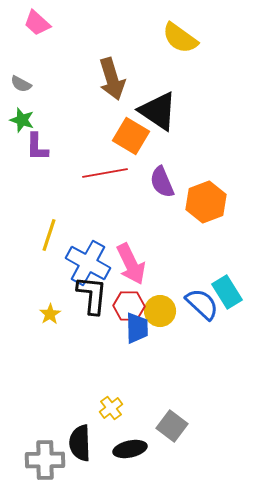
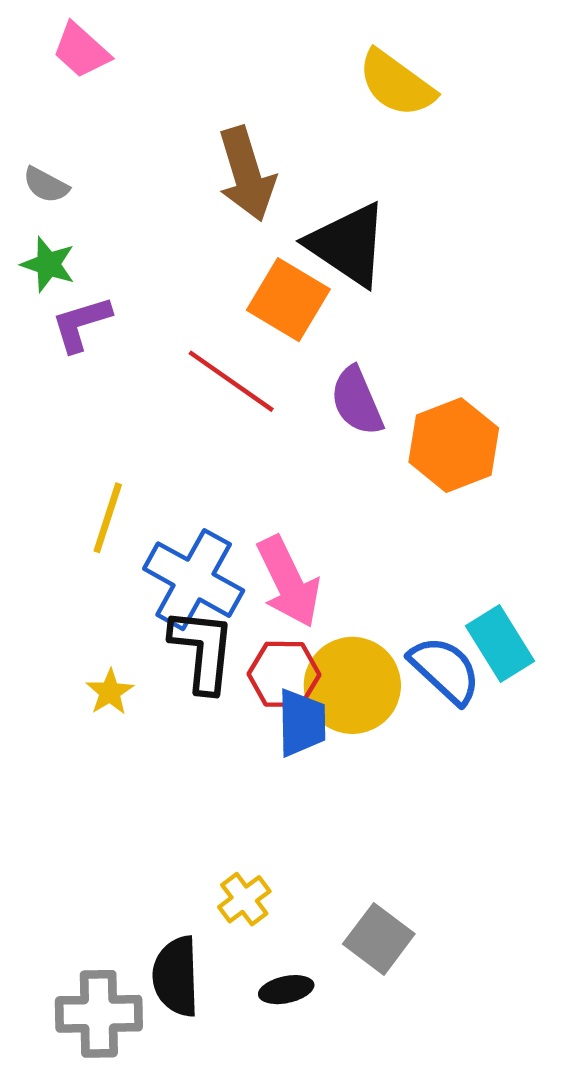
purple L-shape: (37, 147) -> (81, 324), turned 72
red line: (105, 173) -> (231, 381), turned 45
yellow circle: (160, 311) -> (352, 685), size x1.4
black ellipse: (130, 449) -> (286, 990), size x0.7

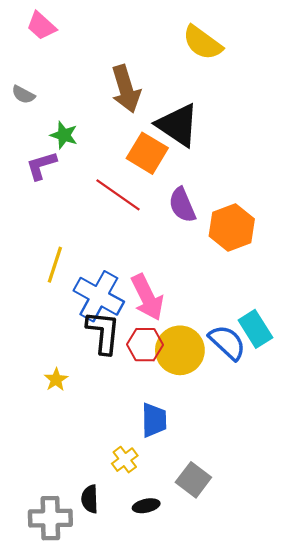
green star: (48, 264) -> (64, 135), moved
yellow star: (110, 692) -> (56, 380), moved
blue trapezoid: (302, 723) -> (154, 420), moved
black semicircle: (176, 976) -> (90, 499), size x0.7

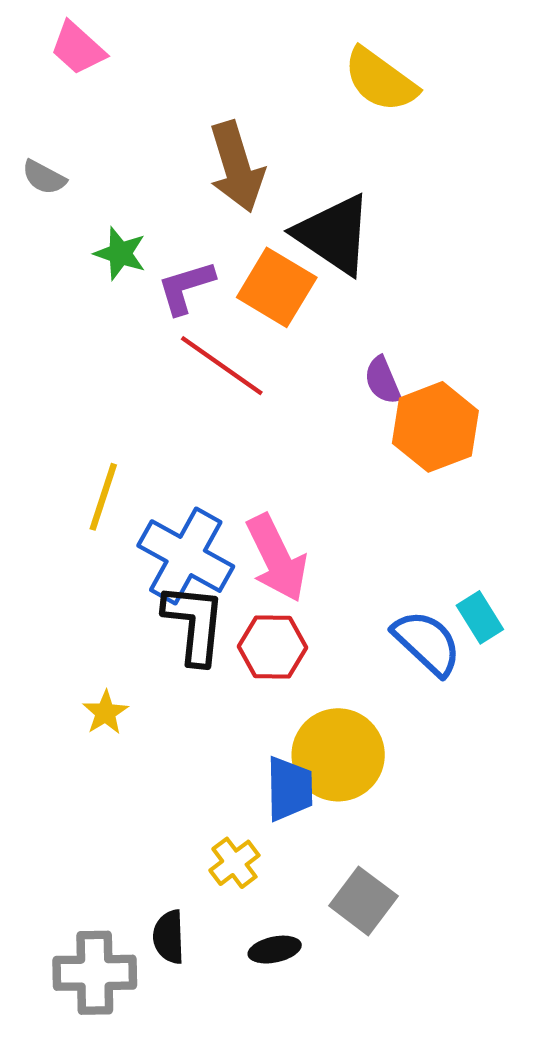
purple L-shape: (41, 166) -> (186, 287), moved
purple semicircle: (182, 205) -> (383, 380), moved, size x0.7
cyan rectangle: (255, 329) -> (480, 617), size x0.7
yellow circle: (180, 350) -> (338, 755), moved

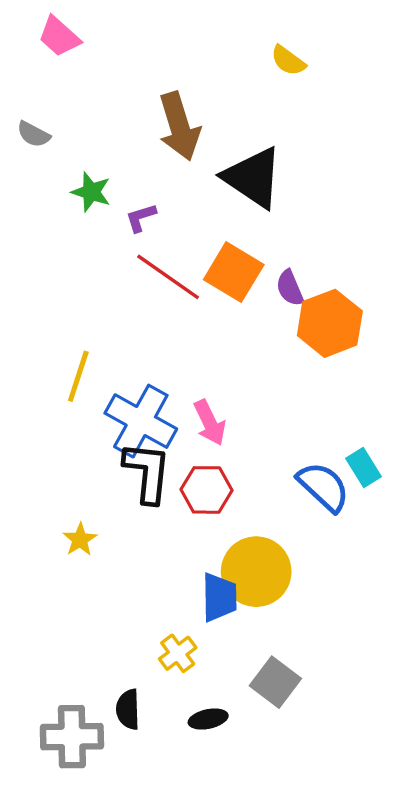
yellow semicircle: (380, 80) -> (288, 61), size x0.6
purple L-shape: (186, 287) -> (141, 218), size x0.7
orange square: (277, 287) -> (234, 272), moved
pink arrow: (277, 558) -> (210, 423), size x0.7

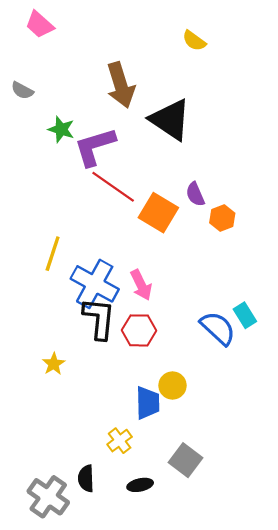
purple L-shape: (141, 218) -> (95, 147), size x2.0
orange square: (234, 272) -> (158, 213), moved
orange hexagon: (330, 323) -> (222, 218), size x0.6
yellow circle: (256, 572) -> (173, 385), size x0.6
gray cross: (72, 737) -> (48, 497), turned 36

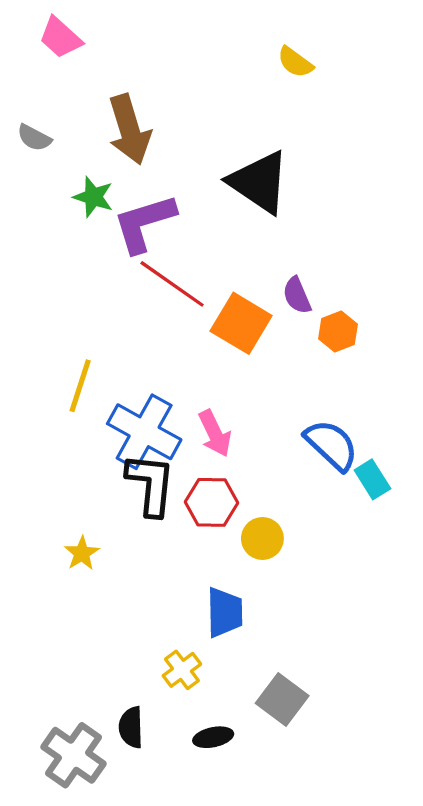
brown arrow: (121, 85) -> (129, 130), moved
blue semicircle: (218, 328) -> (331, 445), moved
yellow circle: (173, 385) -> (262, 538), moved

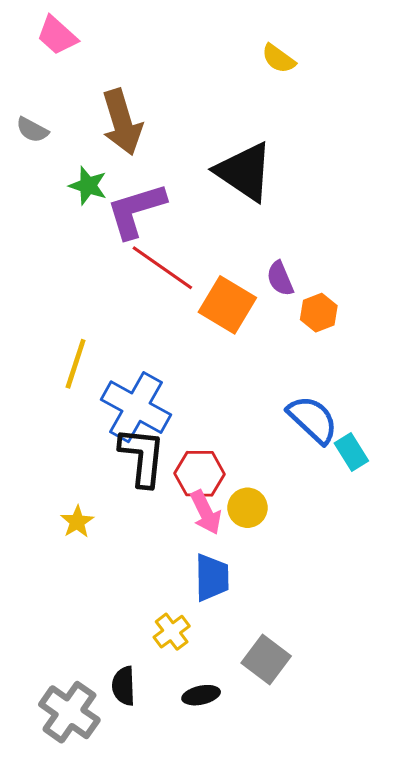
pink arrow: (215, 433) -> (206, 512), moved

